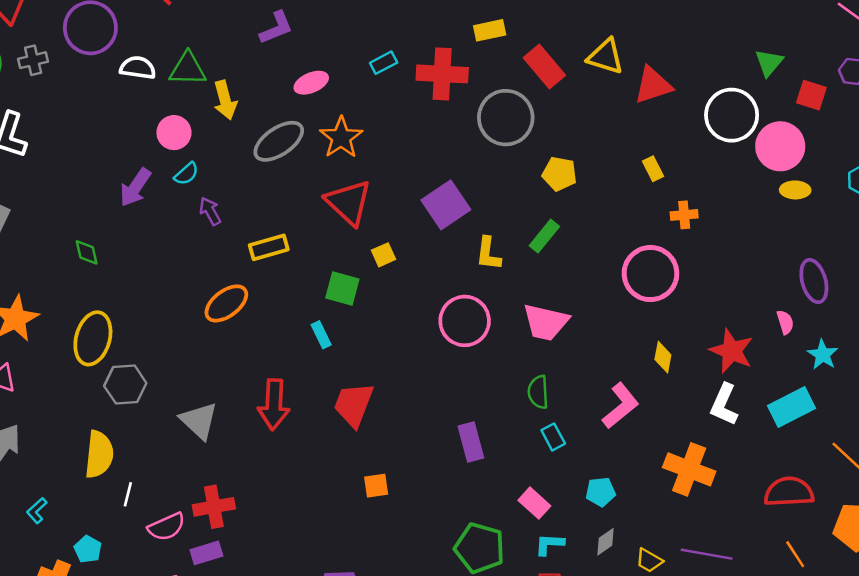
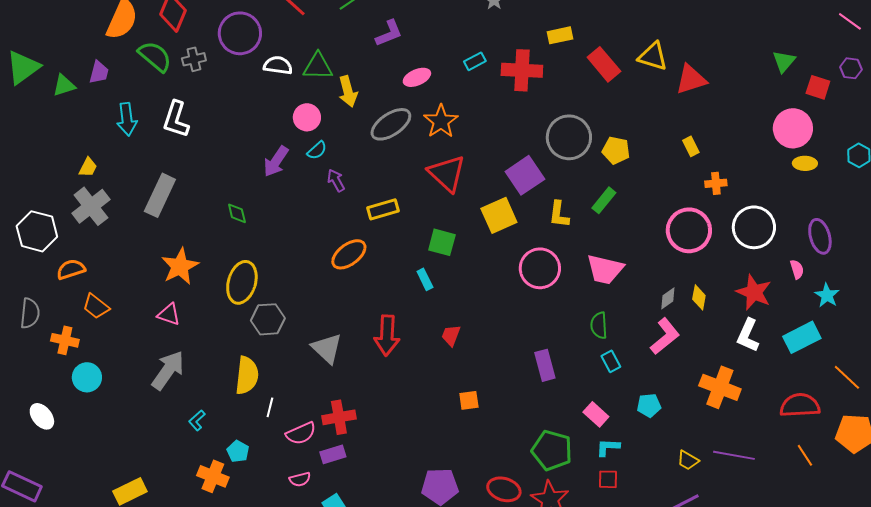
white circle: (732, 115) -> (754, 227), moved
gray circle: (506, 118) -> (569, 137), moved
yellow square: (384, 255) -> (499, 215), moved, size x1.8
red trapezoid: (354, 405) -> (451, 335), size x0.6
gray diamond: (606, 542) -> (668, 298), moved

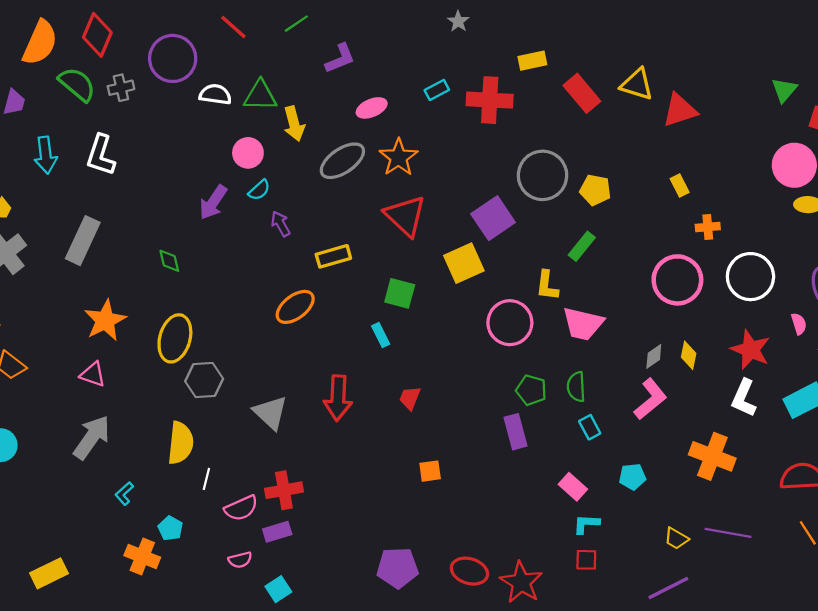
yellow L-shape: (559, 214) -> (547, 286), moved
green pentagon: (552, 450) -> (531, 390), moved, size x0.7

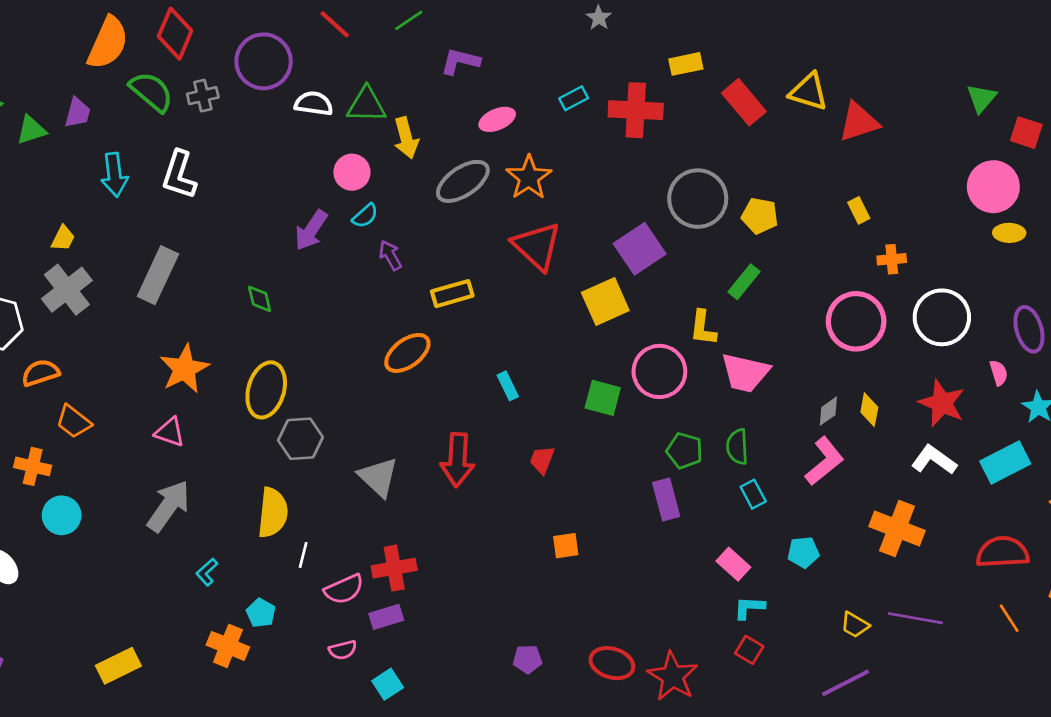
purple L-shape: (340, 58) -> (460, 61), turned -144
green square: (400, 293) -> (603, 398), moved
white L-shape: (744, 398) -> (934, 460), turned 102
red square: (586, 560) -> (749, 650), turned 30
purple pentagon: (397, 568) -> (527, 659), size x0.6

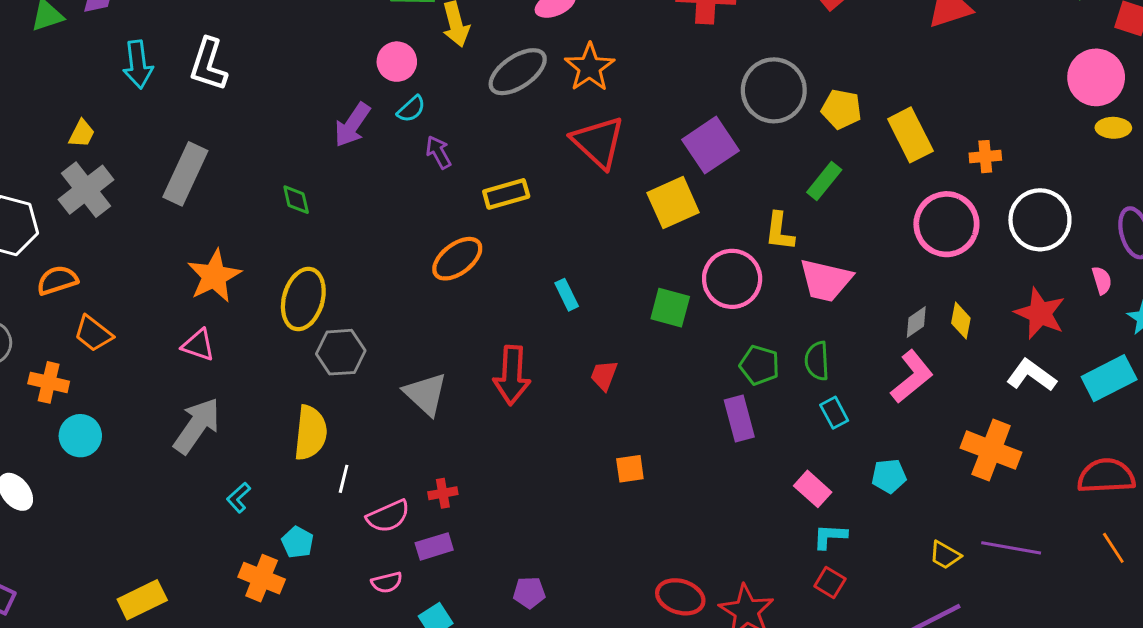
yellow rectangle: (859, 210) -> (910, 135), moved, size x1.8
red cross: (394, 568) -> (443, 493), size x0.6
purple pentagon: (527, 659) -> (529, 593), moved

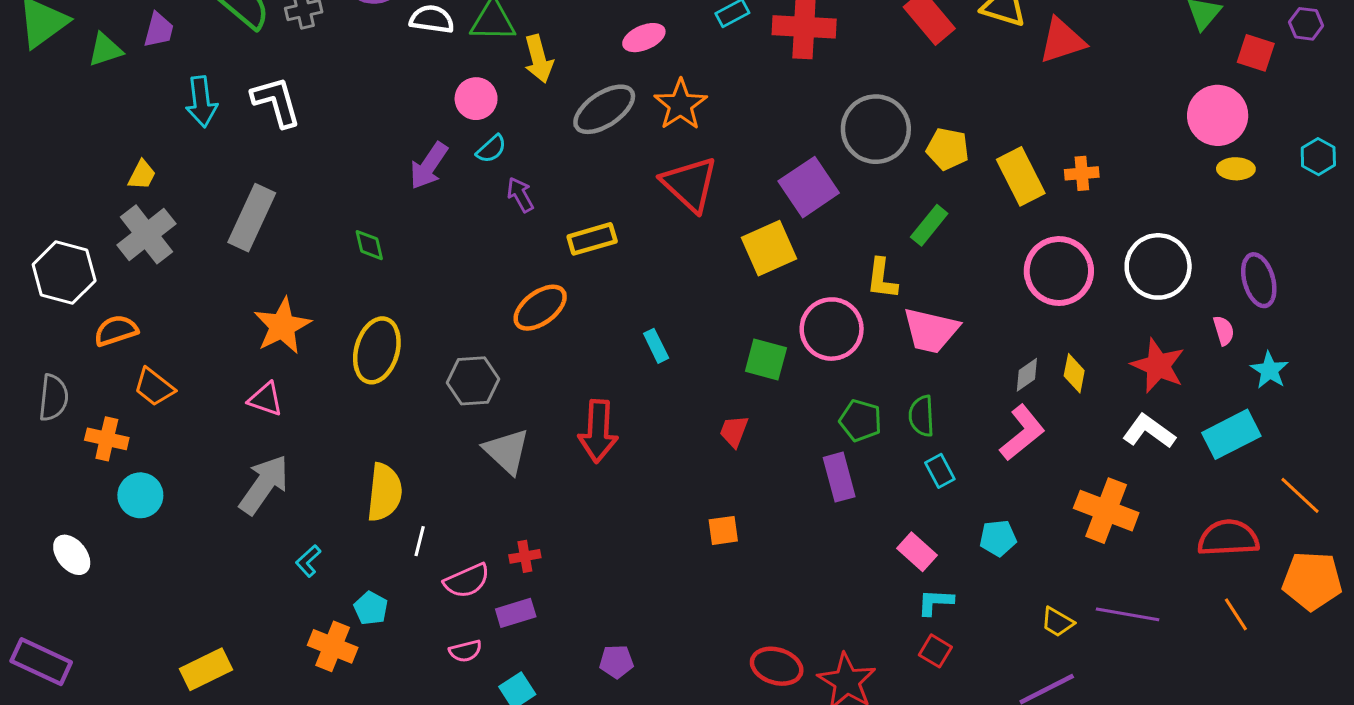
white L-shape: (208, 64) -> (276, 102), turned 146
orange cross: (985, 157) -> (1082, 173), moved
gray hexagon: (341, 352) -> (473, 381), moved
red trapezoid: (604, 375) -> (734, 431), moved

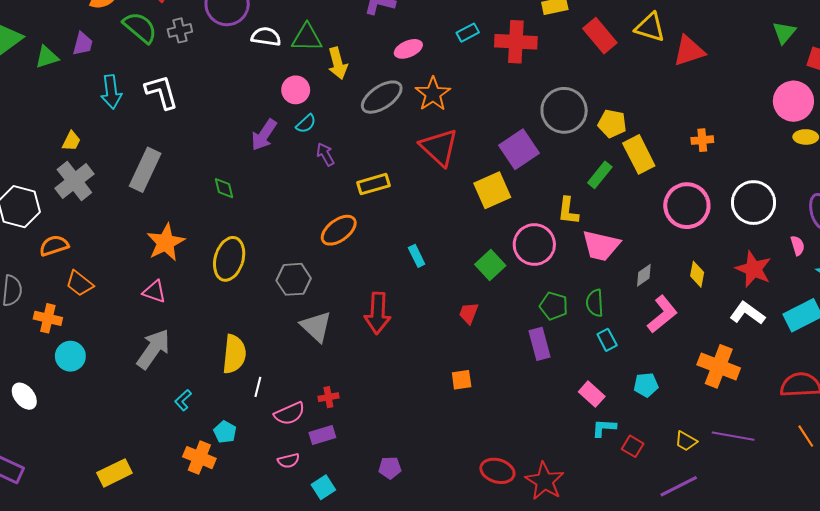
yellow rectangle: (1021, 176) -> (639, 154), moved
green square: (766, 360) -> (490, 265), turned 32
gray diamond: (1027, 375) -> (644, 275), moved
red square: (935, 651) -> (633, 446), moved

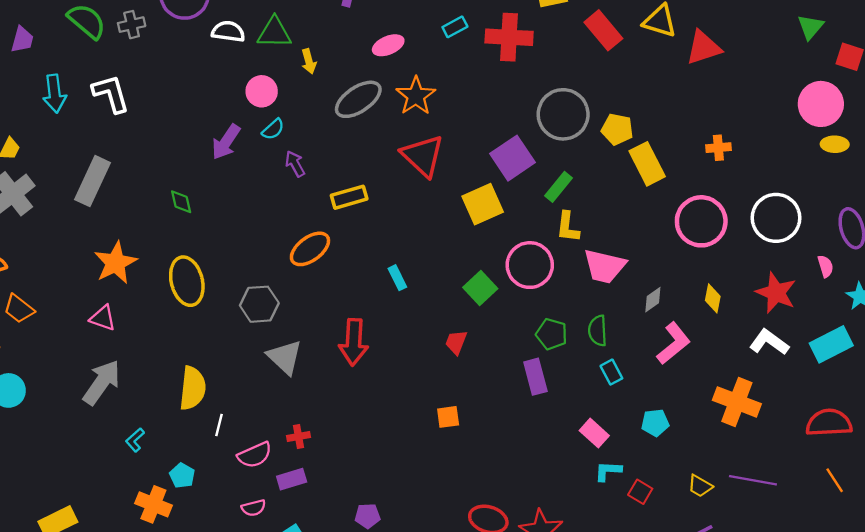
yellow arrow: (338, 63) -> (309, 61), size x0.7
green rectangle: (600, 175) -> (559, 187), moved
yellow ellipse: (229, 259) -> (187, 281), turned -30

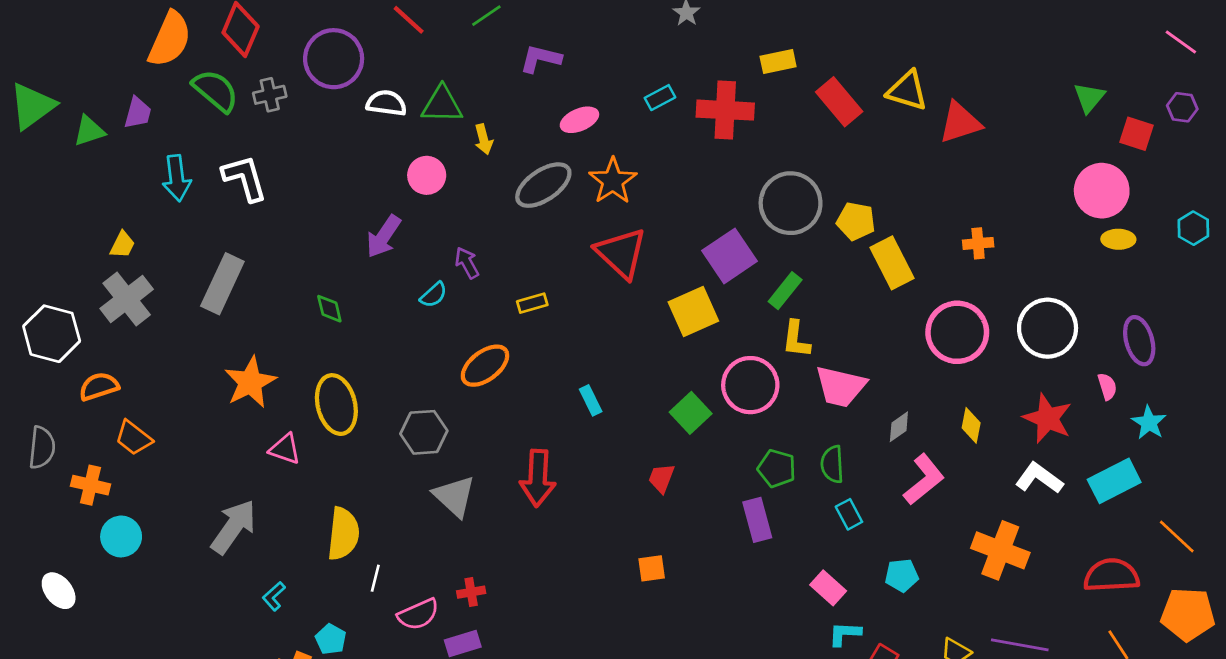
cyan semicircle: (273, 129) -> (434, 295), moved
yellow rectangle: (349, 197) -> (532, 303), size x0.7
pink triangle: (103, 318) -> (285, 449), moved

